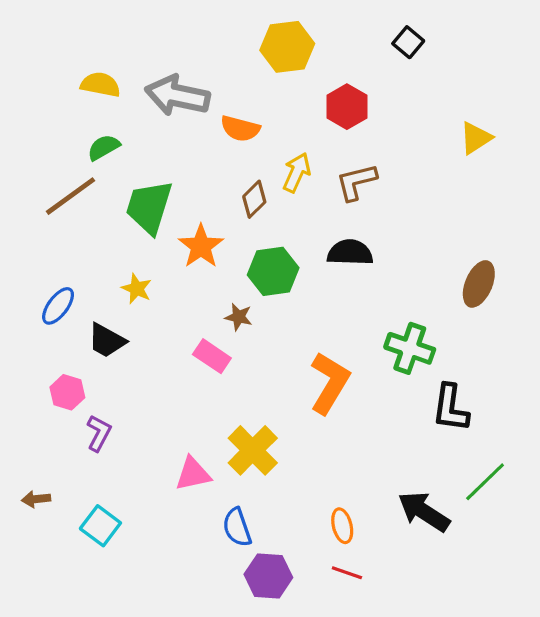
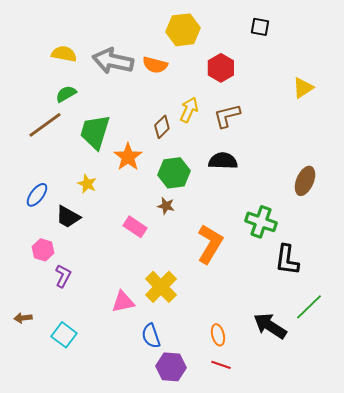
black square: (408, 42) -> (260, 27), turned -30
orange semicircle: (240, 129) -> (155, 65), moved
brown star: (239, 317) -> (166, 206), moved

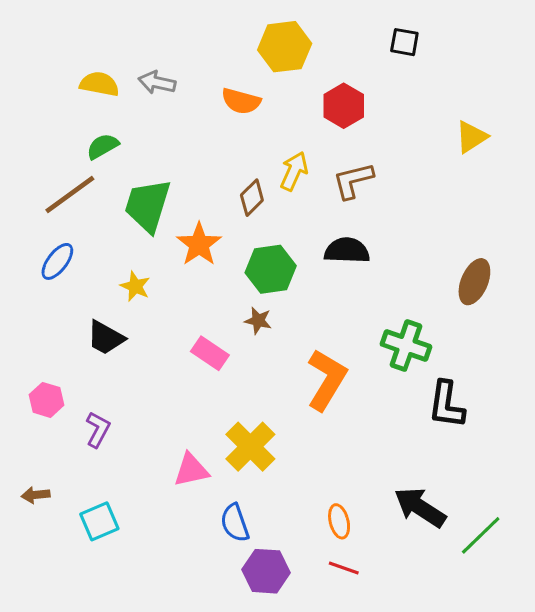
gray arrow: (113, 61) -> (157, 82), moved, size x0.6
blue ellipse: (37, 195) -> (57, 261), moved
pink hexagon: (43, 250) -> (47, 400), moved
green line: (309, 307) -> (481, 535), moved
cyan square: (64, 335) -> (99, 521), turned 30

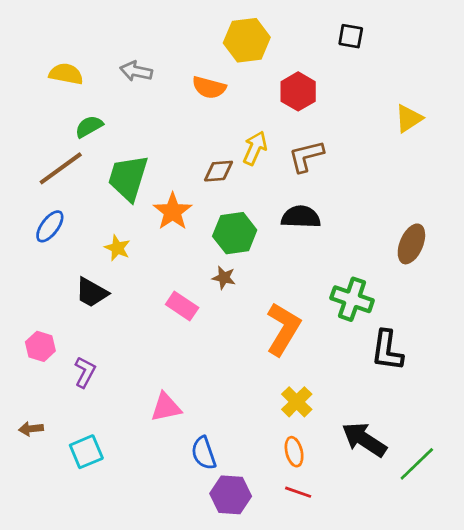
yellow semicircle: (99, 84) -> (66, 74), moved
brown diamond: (252, 198) -> (218, 171), turned 40
yellow cross: (250, 447) -> (297, 402), moved, size x0.7

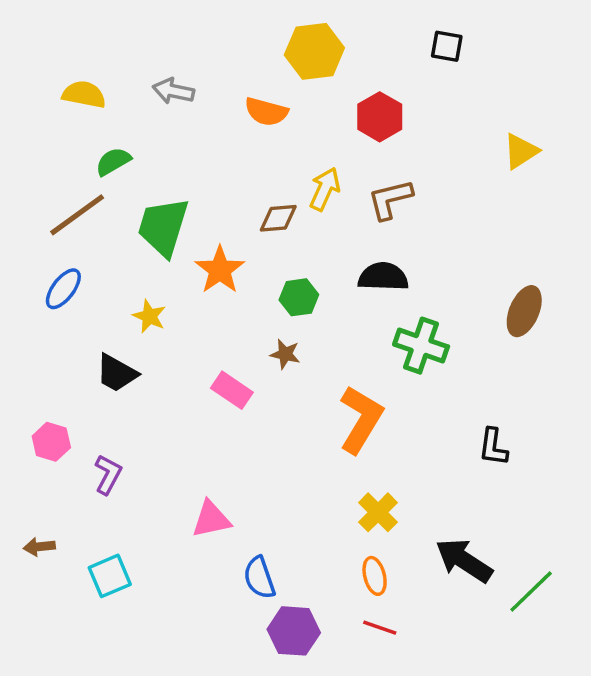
green hexagon: (235, 233) -> (299, 297), size x0.7
green cross: (352, 299) -> (421, 346), moved
black L-shape: (387, 350) -> (493, 447), size x0.7

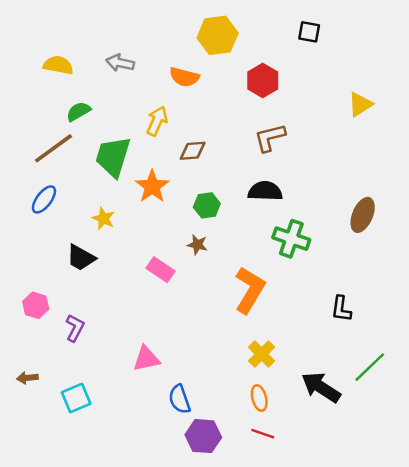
yellow arrow: (325, 189) -> (157, 121), moved
green line: (531, 591) -> (370, 367), moved

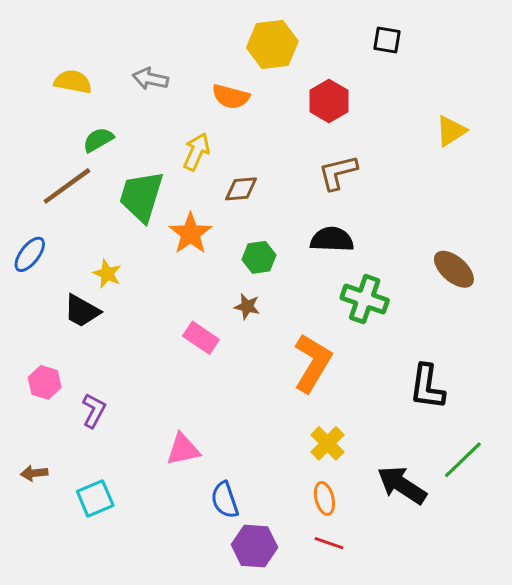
blue ellipse: (44, 199) -> (30, 254), moved
brown ellipse: (363, 215) -> (454, 269), turned -72
yellow star: (103, 218) -> (107, 274), moved
black trapezoid: (81, 258) -> (82, 311), moved
black L-shape: (341, 309) -> (427, 387), size x1.4

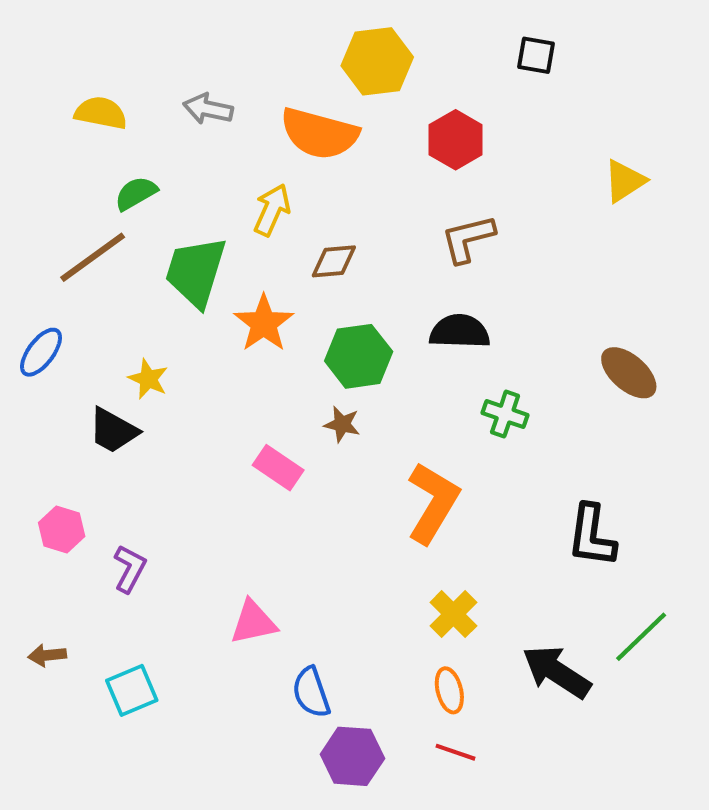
orange semicircle: (231, 97) -> (319, 134), size x1.5
green hexagon: (259, 257) -> (359, 356), size x1.4
green cross: (365, 299) -> (505, 414), size x0.7

